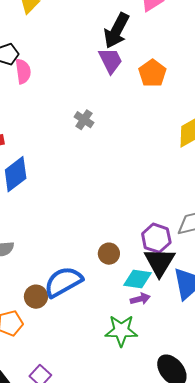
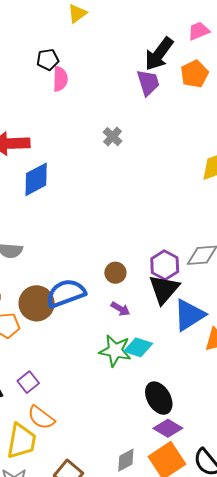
orange pentagon: (152, 73) -> (194, 74), moved
cyan diamond: (138, 279) -> (138, 347), moved
brown circle: (36, 297) -> (37, 303), size x1.5
purple arrow: (140, 299) -> (120, 309), moved, turned 36

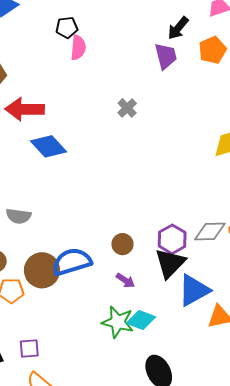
black arrow: (159, 54) -> (178, 28), size x0.7
blue diamond: (36, 179) -> (49, 146), turned 72
purple square: (28, 382) -> (29, 348), turned 30

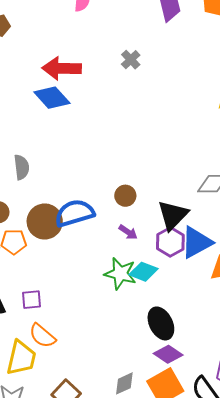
red arrow: (25, 109) -> (62, 68), moved
gray semicircle: (19, 216) -> (22, 167), turned -105
purple hexagon: (172, 239) -> (170, 242), moved

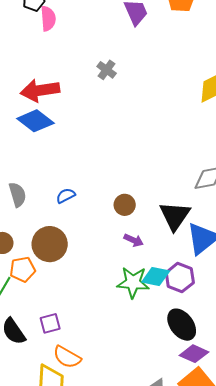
blue semicircle: (75, 213) -> (66, 196), moved, size x0.5
purple hexagon: (170, 242) -> (180, 278), moved

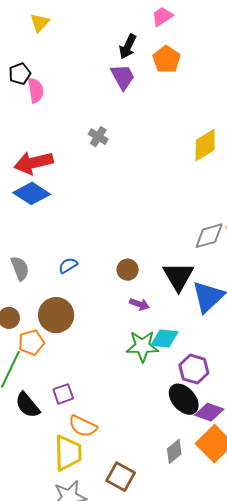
purple hexagon: (180, 278) -> (194, 369), moved
black ellipse: (182, 325) -> (184, 399), moved

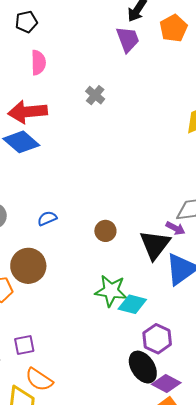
pink semicircle: (36, 90) -> (38, 63), moved
purple arrow: (139, 304) -> (175, 228), moved
green star: (142, 346) -> (111, 291), moved

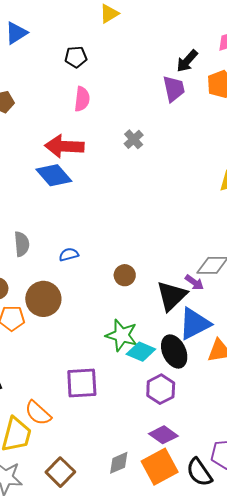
purple square: (24, 345) -> (82, 383), moved, size x1.6
black ellipse: (143, 367) -> (174, 352), moved

